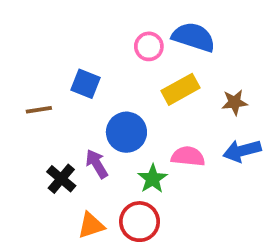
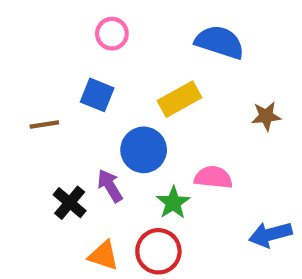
pink circle: (149, 46) -> (112, 34), moved
yellow rectangle: (181, 89) -> (180, 99), moved
blue arrow: (242, 151) -> (270, 234), moved
orange triangle: (91, 225) -> (103, 256), turned 36

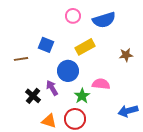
pink circle: (112, 34) -> (73, 16), moved
blue semicircle: (220, 42) -> (104, 20), turned 145

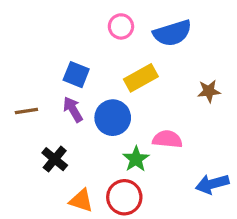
brown line: (21, 59) -> (26, 111), moved
purple arrow: (52, 88) -> (73, 109), moved

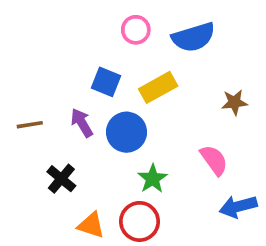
blue square: (76, 75) -> (106, 82), moved
pink semicircle: (167, 139) -> (214, 160), moved, turned 48

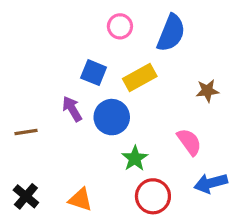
blue semicircle: (193, 37) -> (171, 33), turned -51
brown line: (30, 125) -> (26, 132), moved
black cross: (61, 179) -> (26, 196), moved
red circle: (140, 221) -> (153, 196), moved

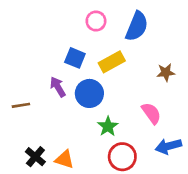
black cross: (26, 196) -> (35, 157), moved

